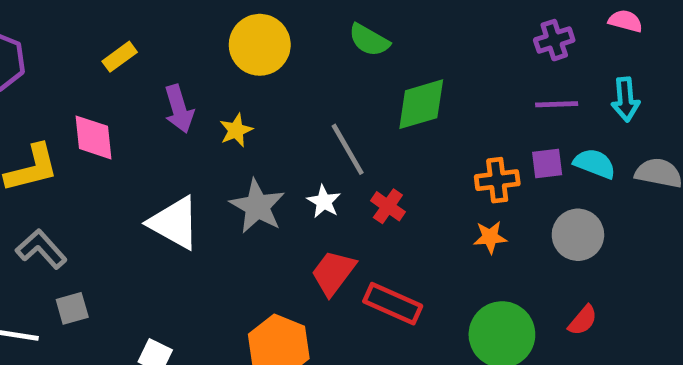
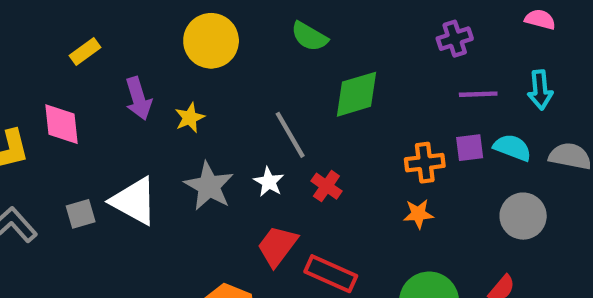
purple cross: (554, 40) -> (455, 39), moved
gray circle: (578, 235) -> (523, 216), moved
gray square: (72, 308) -> (81, 214), moved

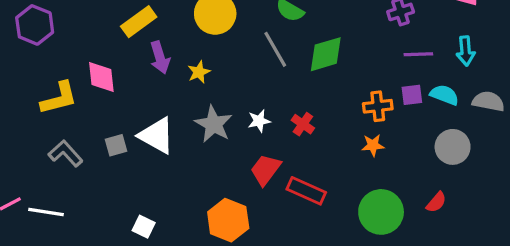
yellow rectangle: (85, 51) -> (139, 22), moved, size x1.5
gray line: (290, 135) -> (275, 49), moved
white star: (269, 182) -> (259, 121), turned 30

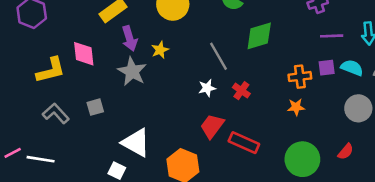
gray line: (275, 49) -> (219, 56), moved
gray star: (214, 124) -> (132, 71), moved
white triangle: (157, 136) -> (136, 143), moved

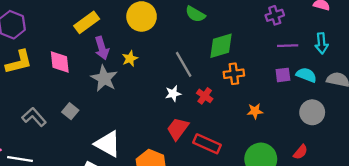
yellow L-shape: (51, 70) -> (19, 62), moved
orange cross: (300, 77) -> (234, 74), moved
gray square: (95, 107) -> (70, 111), turned -35

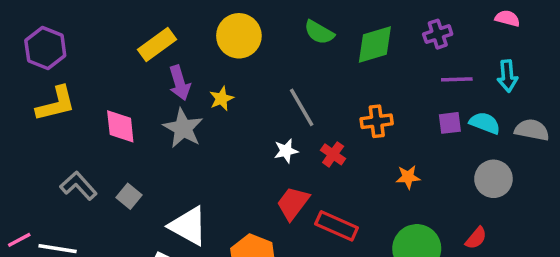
green diamond: (221, 46) -> (375, 45), moved
pink diamond: (60, 62) -> (120, 126), moved
gray square: (70, 111) -> (129, 196), moved

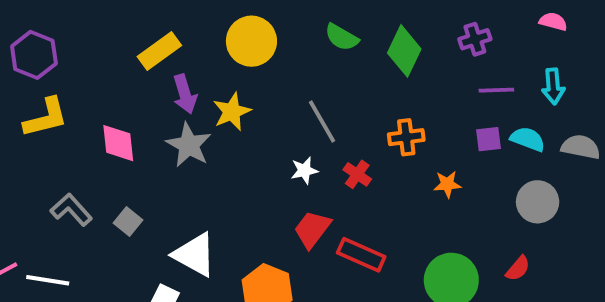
green diamond: (375, 45) -> (404, 51), turned -48
yellow star: (221, 99) -> (232, 112), size x1.4
orange star: (408, 177) -> (447, 184), moved

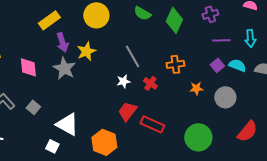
purple square: (489, 139) -> (217, 65), turned -32
gray circle: (538, 202) -> (225, 97), moved
red semicircle: (518, 268) -> (247, 131), moved, size x1.6

